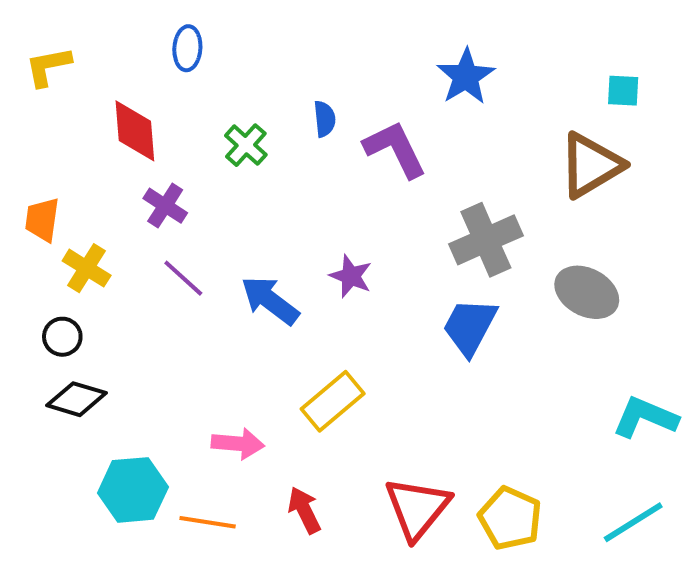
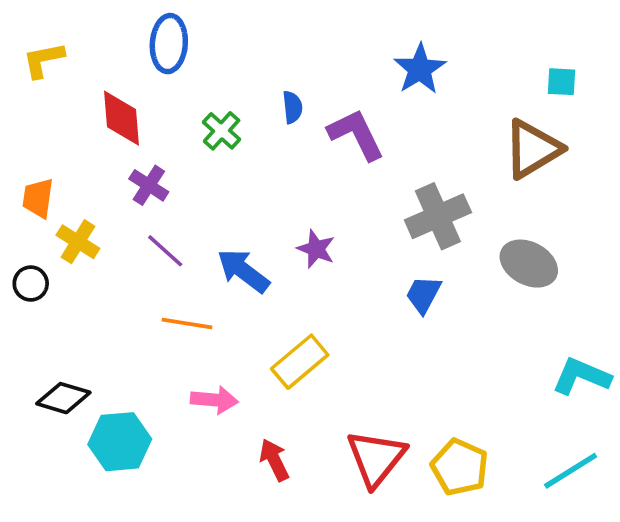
blue ellipse: (187, 48) -> (169, 44), size x1.4
blue trapezoid: (470, 327) -> (423, 294), size x0.7
black circle: (62, 337) -> (31, 284), moved
black diamond: (76, 399) -> (63, 398), moved
orange line: (208, 522) -> (187, 324), moved

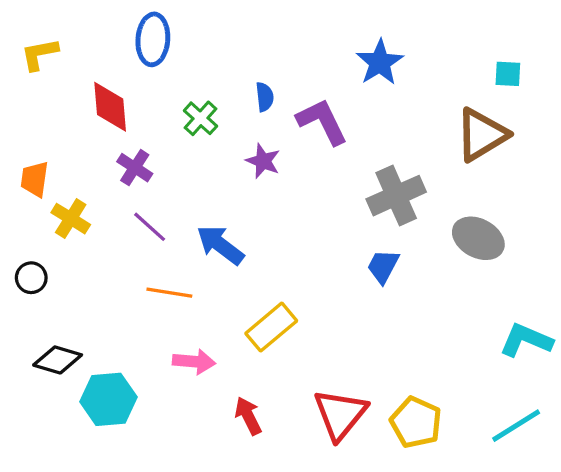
purple star: (316, 249) -> (263, 161), moved
black circle: (31, 284) -> (31, 278), moved

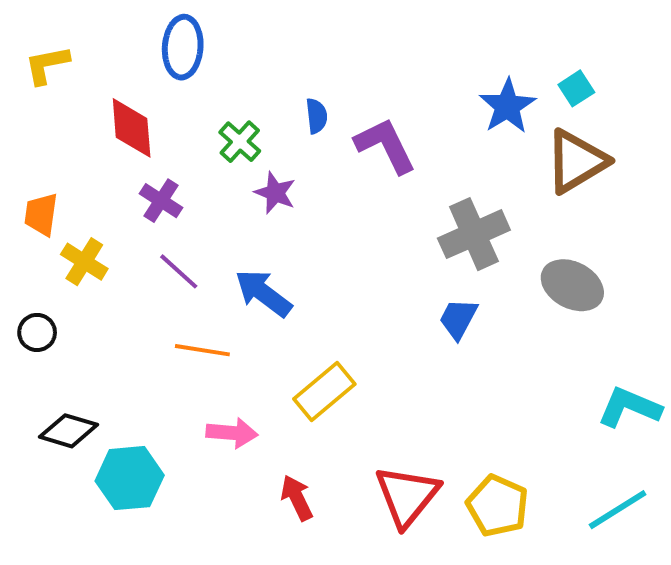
blue star: (380, 62) -> (507, 106), moved
cyan square: (508, 74) -> (576, 88), moved, turned -36
purple star: (263, 161) -> (275, 193), moved

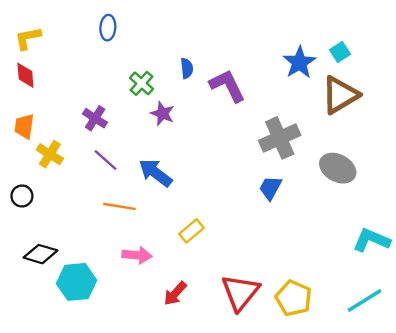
blue ellipse: (183, 47) -> (108, 28), size x0.7
red diamond: (132, 128) -> (25, 75), moved, size x0.7
yellow rectangle: (324, 392) -> (191, 231), size x0.7
red arrow: (297, 498) -> (175, 294), turned -112

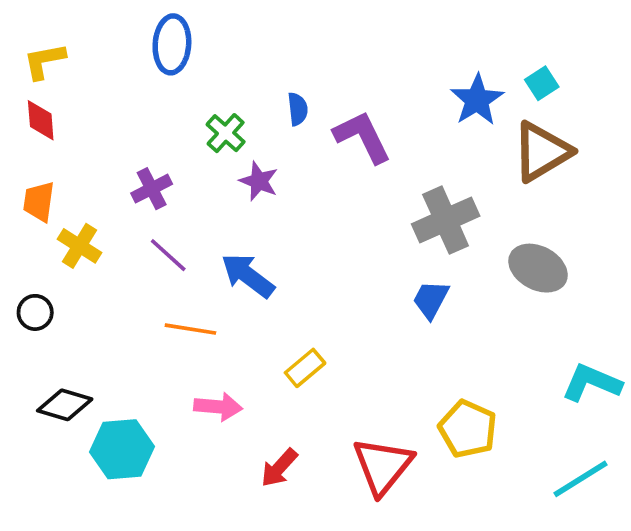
blue ellipse: (108, 28) -> (172, 44), size x1.4
purple cross: (95, 118) -> (152, 189), turned 30
yellow pentagon: (294, 298) -> (468, 429), moved

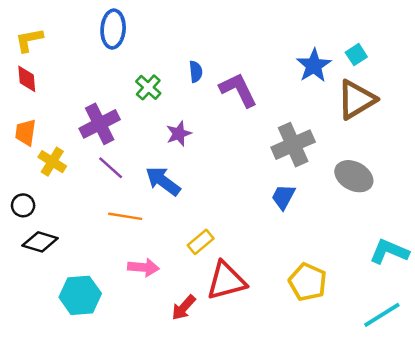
purple star: (259, 181) -> (179, 134), moved, turned 30
purple cross: (152, 189) -> (100, 124), size x1.5
black diamond: (65, 405) -> (40, 242), moved
red triangle: (383, 466) -> (226, 281), moved, turned 36

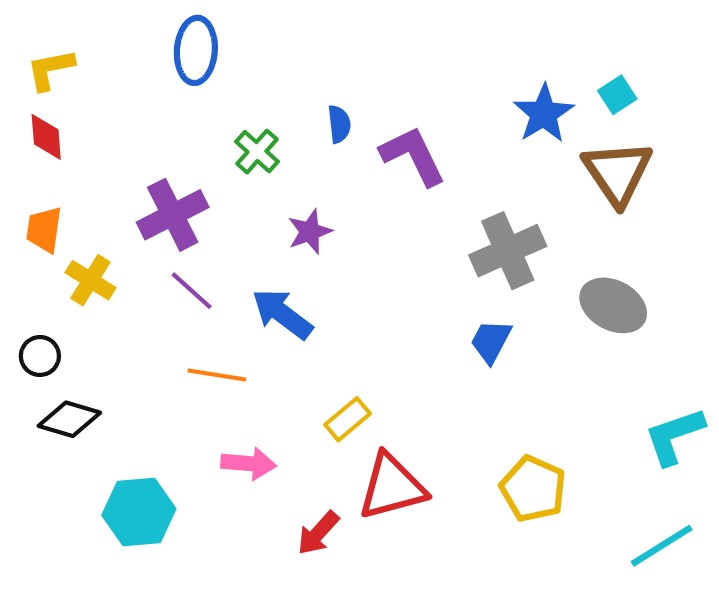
brown triangle: (356, 100) -> (617, 173), turned -33
cyan L-shape: (389, 252) -> (674, 436), turned -42

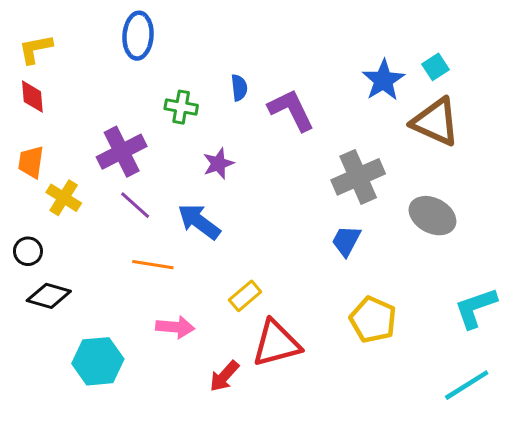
green cross: (257, 152) -> (181, 107), turned -32
brown triangle: (617, 173) -> (435, 122), turned -32
yellow pentagon: (533, 489) -> (373, 320), moved

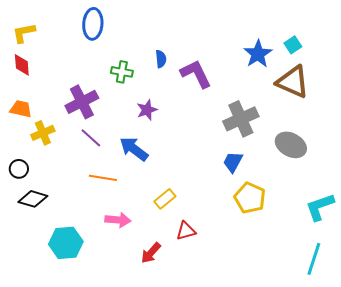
orange trapezoid: (31, 162) -> (21, 109), turned 95
yellow cross: (64, 198) -> (43, 133), turned 35
yellow pentagon: (373, 320) -> (250, 198), moved
red triangle: (276, 343) -> (186, 231), size x0.6
cyan line: (467, 385) -> (314, 259), turned -40

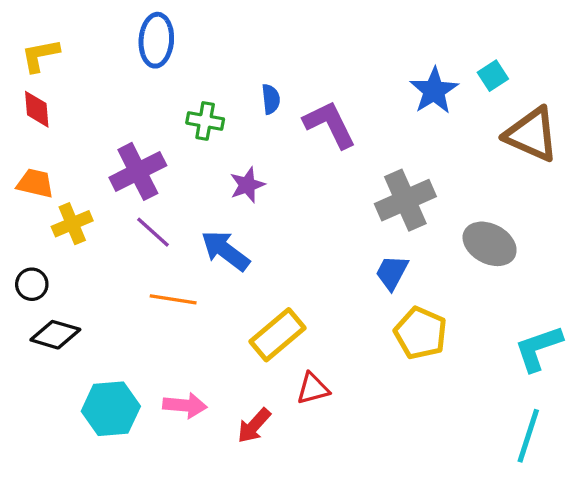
brown triangle: (293, 82) -> (532, 134), moved
yellow rectangle: (165, 199) -> (277, 335), size x1.5
pink arrow: (118, 220) -> (185, 405), moved

